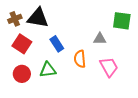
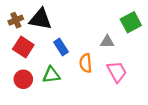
green square: (122, 21) -> (131, 22), turned -36

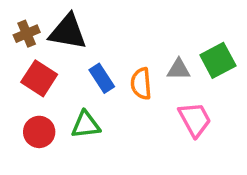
green square: (131, 22) -> (218, 60), moved
orange semicircle: (86, 63) -> (141, 84), moved

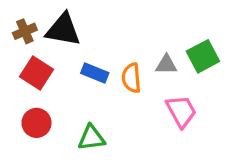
blue rectangle: (102, 78) -> (95, 73), turned -35
green triangle: (86, 125) -> (91, 138), moved

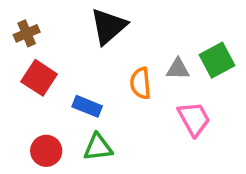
black triangle: (63, 30) -> (108, 26), moved, turned -51
blue rectangle: (95, 73) -> (87, 106), moved
red circle: (37, 123) -> (46, 151), moved

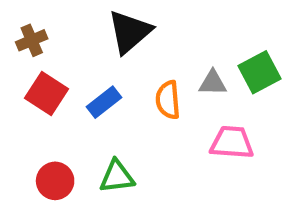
blue rectangle: (87, 106) -> (104, 102), moved, turned -60
pink trapezoid: (194, 119) -> (232, 143), turned -57

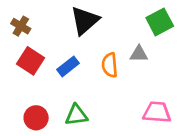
brown cross: (32, 40) -> (21, 26), turned -36
green square: (260, 72) -> (160, 22), moved
pink trapezoid: (232, 143) -> (157, 112), moved

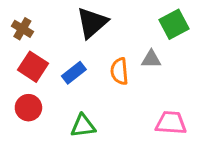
red circle: (36, 118) -> (28, 108), moved

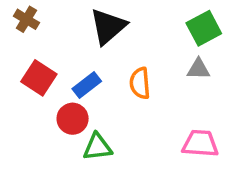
brown cross: (22, 29) -> (26, 19), moved
gray triangle: (151, 59) -> (198, 69), moved
red circle: (28, 108) -> (73, 119), moved

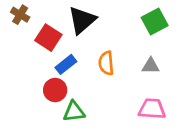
gray triangle: (198, 69) -> (151, 66), moved
red square: (39, 78) -> (48, 38), moved

